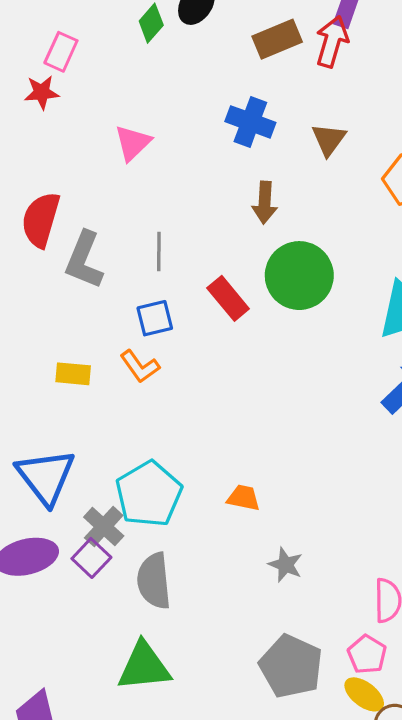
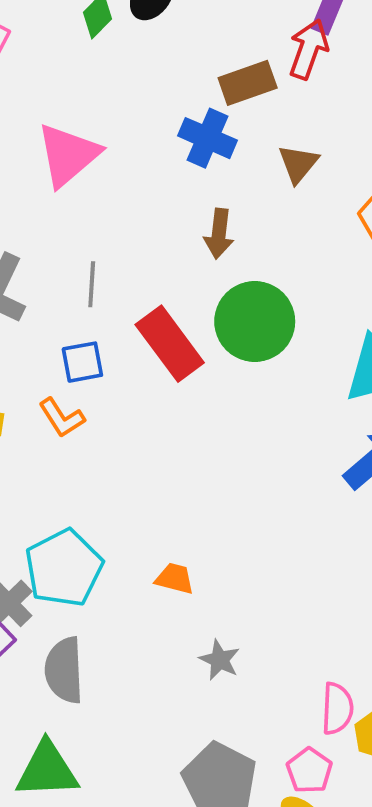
brown rectangle: (277, 39) -> (248, 83), moved
pink triangle: (133, 143) -> (68, 155), size x1.5
red rectangle: (228, 298) -> (170, 344), size x1.4

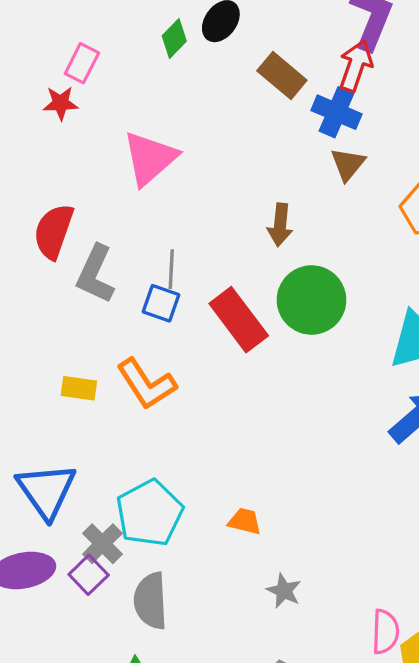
brown rectangle: (248, 83) -> (282, 75), moved, turned 60
blue cross: (208, 138) -> (337, 112), moved
blue square: (82, 362) -> (161, 303), moved, turned 30
orange L-shape: (62, 418) -> (146, 384), size x1.5

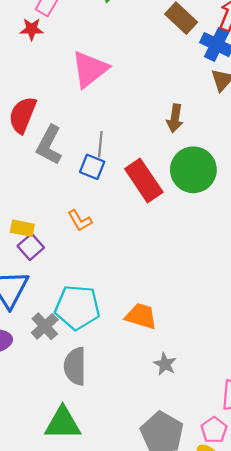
orange L-shape: (146, 384) -> (80, 221), size x0.6
yellow rectangle: (79, 388) -> (22, 228), moved
cyan pentagon: (149, 513) -> (77, 307), turned 30
orange trapezoid: (245, 521) -> (141, 316), size x1.4
purple square: (89, 575) -> (31, 247), moved

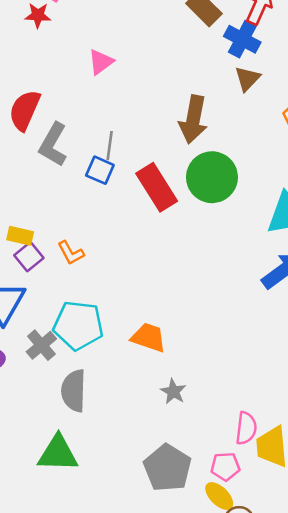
pink triangle: (90, 69) -> (101, 62), size x0.6
brown arrow: (175, 118) -> (193, 119), size x1.5
orange L-shape: (80, 221) -> (71, 253), moved
pink pentagon: (214, 430) -> (225, 466), turned 30

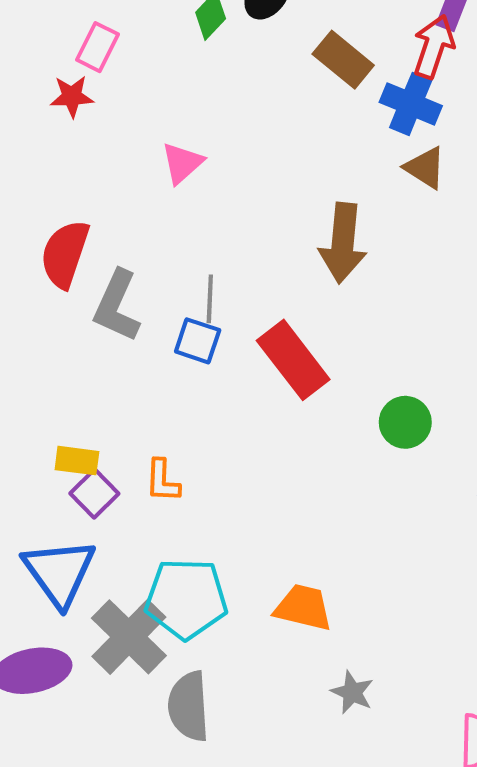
brown triangle: (247, 79) -> (425, 168), turned -36
green circle: (212, 177) -> (405, 422), moved, size x0.6
orange L-shape: (71, 253) -> (162, 481), turned 36
gray cross: (41, 345) -> (129, 637), size x1.5

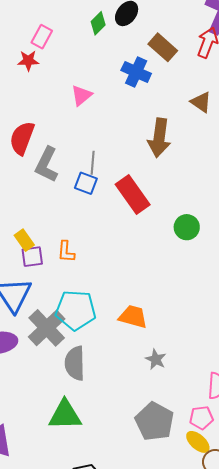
blue cross: (411, 104) -> (136, 72), moved
yellow rectangle: (77, 461) -> (24, 240), turned 45
purple square: (94, 494) -> (32, 257), turned 35

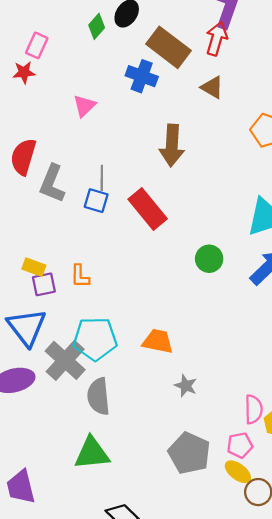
brown rectangle: (163, 47) -> (168, 47), size x1.4
brown triangle: (201, 102) -> (212, 87), moved
green circle: (187, 227) -> (209, 259), moved
yellow rectangle: (24, 240) -> (34, 267), turned -30

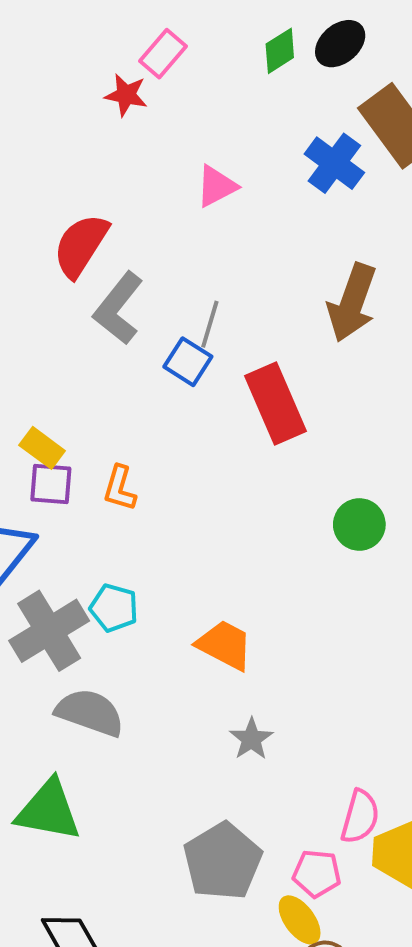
cyan pentagon: (95, 339) -> (114, 608), size x0.6
gray semicircle: (98, 396) -> (90, 713), turned 99

